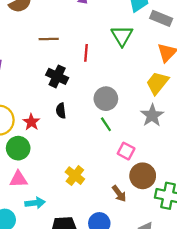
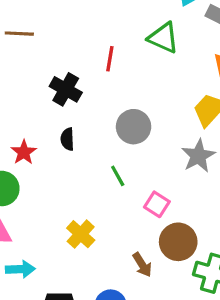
green triangle: (122, 36) -> (163, 38), turned -40
brown line: (49, 39) -> (19, 34), moved
green line: (106, 124) -> (118, 176), moved

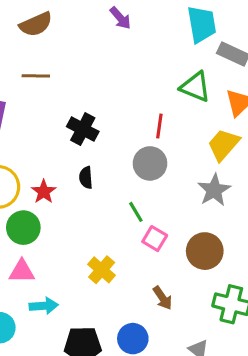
green triangle: (163, 38) -> (195, 87), moved
red line: (110, 59) -> (159, 126), moved
pink square: (157, 204) -> (155, 239), moved
brown circle: (178, 242) -> (205, 251), moved

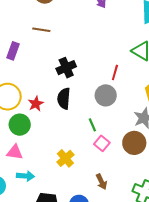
black cross: (83, 129) -> (66, 68), turned 30
black semicircle: (86, 178) -> (64, 99), size x1.5
brown circle: (205, 251) -> (134, 143), moved

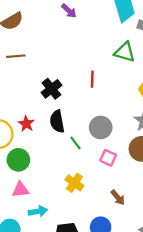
red line: (115, 73) -> (92, 79), moved
gray circle: (106, 95) -> (101, 127), moved
red star: (36, 104) -> (26, 124), moved
green line: (92, 125) -> (76, 143), moved

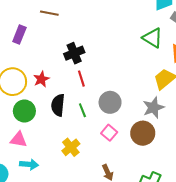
red line: (92, 79) -> (81, 79), moved, turned -35
black semicircle: (57, 121) -> (58, 105), moved

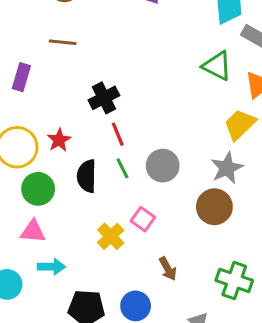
green line: (82, 110) -> (123, 168), moved
pink square: (109, 133) -> (143, 219), moved

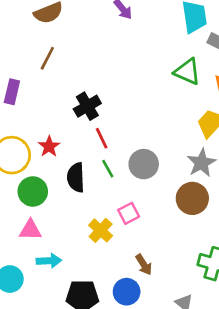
brown line: (63, 42) -> (47, 58), turned -65
pink square: (143, 219) -> (129, 213), turned 30
brown arrow: (168, 269) -> (144, 265), moved

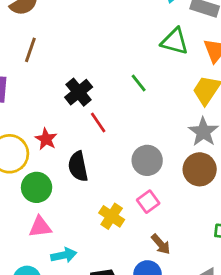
gray circle: (144, 164) -> (147, 160), moved
green line: (108, 169) -> (139, 83), moved
pink square: (129, 213) -> (148, 202), moved

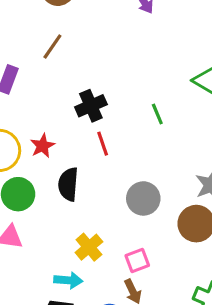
pink square: (148, 202) -> (137, 261), moved
cyan arrow: (64, 255) -> (68, 280), moved

